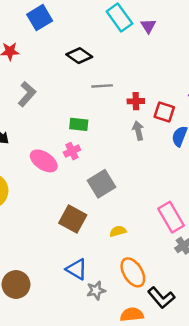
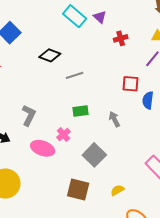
gray L-shape: (27, 94) -> (29, 115), moved
red cross: (136, 101) -> (121, 38), moved
green rectangle: (79, 124) -> (81, 111), moved
gray arrow: (138, 131) -> (114, 119), moved

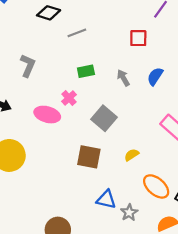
blue semicircle: (148, 100) -> (155, 76), moved, turned 30
gray L-shape: (29, 115) -> (28, 66), moved

